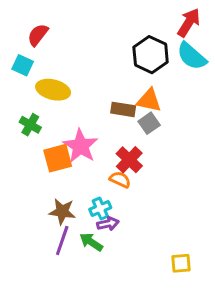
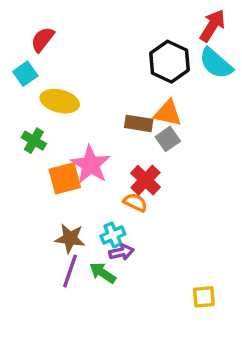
cyan square: (23, 65) -> (25, 74), turned 30

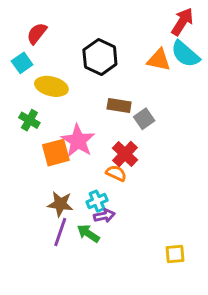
black hexagon: (170, 62) -> (100, 57), moved
orange triangle: (168, 113) -> (159, 60), moved

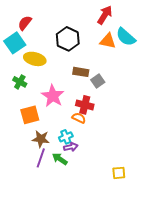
red arrow: (182, 22) -> (105, 15), moved
cyan square: (22, 63) -> (15, 43), size x1.5
orange square: (56, 153) -> (30, 115), moved
red cross: (125, 154) -> (85, 105), turned -30

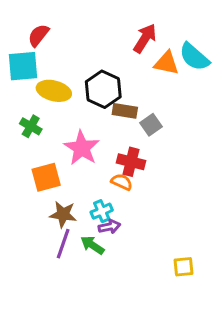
red arrow: (105, 15) -> (145, 38), moved
black hexagon: (68, 39) -> (103, 89), moved
cyan square: (15, 43) -> (23, 66), turned 30

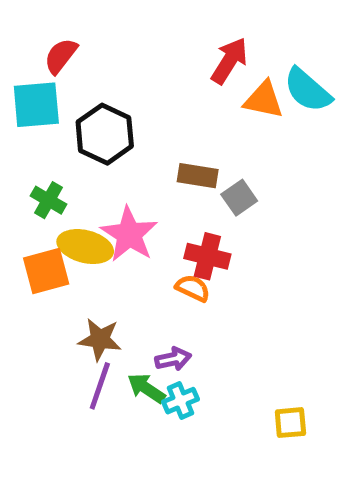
black hexagon: (103, 89) -> (105, 134), moved
yellow ellipse: (54, 91) -> (85, 247), moved
orange square: (46, 177) -> (46, 271), moved
cyan cross: (102, 211) -> (180, 401), moved

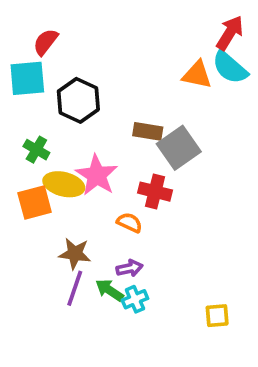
red arrow: (229, 61) -> (230, 33), moved
gray square: (239, 198) -> (179, 148), size x1.6
orange semicircle: (193, 288) -> (129, 223), moved

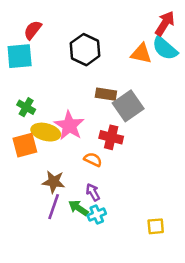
black hexagon: (78, 100) -> (85, 50), moved
purple arrow: (129, 268) -> (93, 192), turned -108

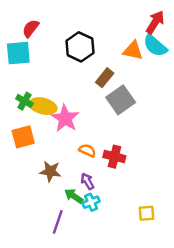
brown rectangle: (106, 94) -> (105, 78), moved, turned -60
yellow ellipse: (46, 132) -> (43, 106), moved
red cross: (111, 137) -> (114, 157), moved
purple line: (54, 207) -> (58, 222), moved

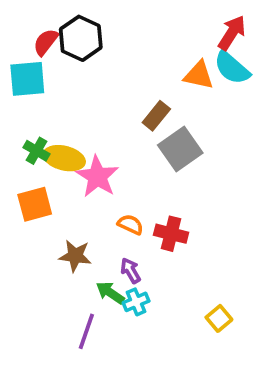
black hexagon: (80, 47) -> (81, 38), moved
yellow square: (147, 213) -> (219, 318), turned -35

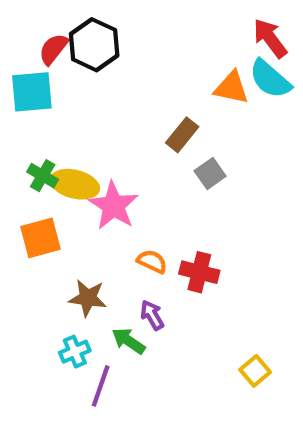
red arrow: (232, 33) -> (270, 38), turned -69
gray square: (180, 149) -> (210, 173), size x0.6
cyan cross: (136, 302) -> (75, 352), moved

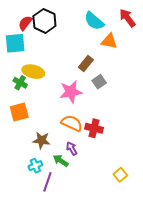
cyan semicircle: (270, 79) -> (94, 21), moved
yellow ellipse: (75, 184) -> (33, 72), moved
pink star: (113, 206) -> (71, 92), moved, turned 30
orange semicircle: (152, 261) -> (72, 123), size x1.5

